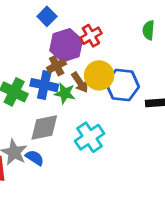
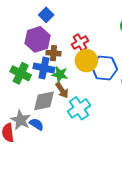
red cross: (91, 36) -> (80, 43), moved
purple hexagon: (66, 45) -> (38, 39), moved
brown cross: (57, 66) -> (53, 53), turned 32
brown arrow: (80, 82) -> (62, 90), moved

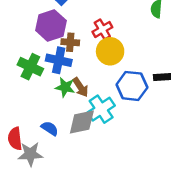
blue hexagon: (104, 68) -> (132, 86), moved
green star: (60, 74) -> (65, 87), moved
gray diamond: (44, 101) -> (82, 122), moved
gray star: (21, 120) -> (30, 154), moved, turned -30

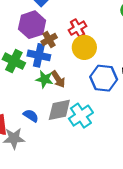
brown cross: (70, 42) -> (49, 39), turned -35
cyan cross: (101, 109) -> (81, 116), moved

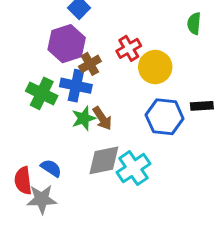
yellow circle: (84, 47) -> (155, 67), moved
green star: (45, 79) -> (84, 118), turned -30
blue semicircle: (31, 116) -> (51, 168), moved

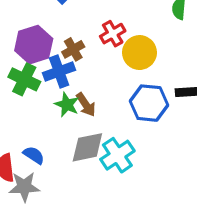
purple hexagon: (67, 44) -> (34, 45), moved
blue cross: (76, 86) -> (59, 71), turned -32
green star: (84, 118) -> (67, 105), turned -30

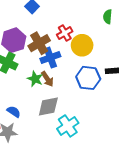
brown cross: (73, 49) -> (39, 43), size x1.5
blue cross: (59, 71) -> (50, 58), moved
cyan cross: (117, 155) -> (68, 126), moved

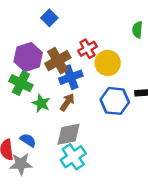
green star: (35, 79) -> (41, 103), moved
brown arrow: (47, 79) -> (67, 102), turned -112
cyan cross: (68, 126) -> (73, 157), moved

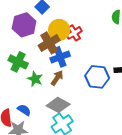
purple hexagon: (28, 57) -> (24, 25), moved
yellow circle: (108, 63) -> (59, 30), moved
gray diamond: (68, 134) -> (58, 105), turned 40

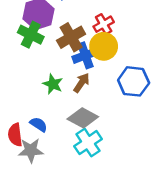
yellow circle: (59, 30) -> (104, 46), moved
green cross: (18, 62) -> (31, 35), moved

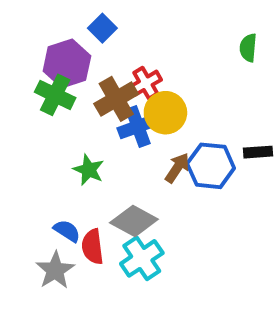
red cross: (104, 24) -> (146, 83), moved
brown arrow: (81, 83) -> (177, 168), moved
red semicircle: (15, 135) -> (93, 247), moved
gray star: (31, 150) -> (55, 270), turned -30

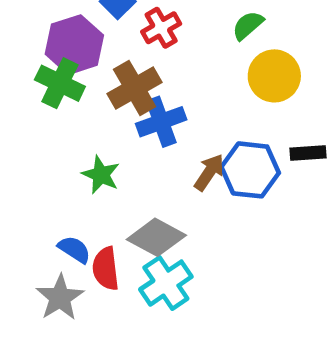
green semicircle: (248, 48) -> (248, 25), moved, turned 44
red cross: (146, 83) -> (161, 28), moved
yellow circle: (165, 113) -> (274, 76), moved

